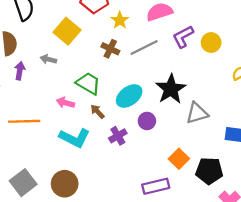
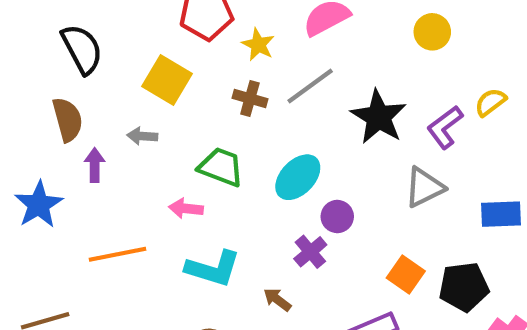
purple L-shape: (183, 37) -> (445, 127), moved
yellow circle: (211, 42) -> (432, 32), moved
black star: (171, 89) -> (379, 117), moved
brown arrow: (98, 112) -> (277, 300), moved
purple cross: (118, 136) -> (310, 252), moved

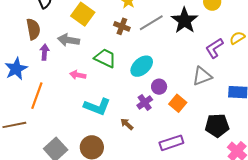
black star: (379, 117) -> (185, 20), moved
gray arrow: (142, 136) -> (69, 40), size x1.5
pink arrow: (186, 208) -> (78, 75), moved
orange line: (118, 254) -> (37, 96), moved, turned -64
orange square: (406, 274) -> (178, 103), moved

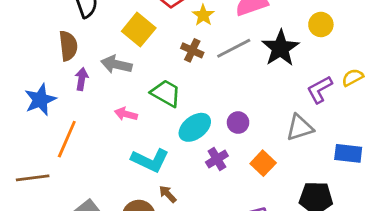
cyan ellipse: (142, 66) -> (195, 127), moved
purple circle: (159, 87) -> (238, 123), moved
brown arrow: (127, 124) -> (168, 194), moved

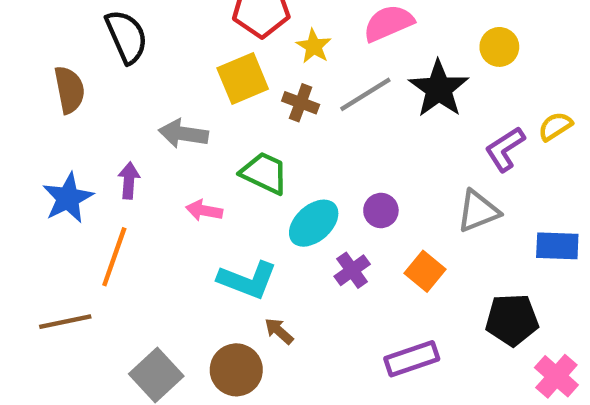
yellow square: (139, 30) -> (243, 78), moved, turned 32
brown semicircle: (68, 46) -> (69, 90), moved
purple arrow: (82, 79) -> (129, 180), moved

